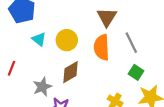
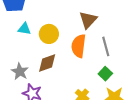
cyan triangle: (39, 39) -> (24, 29), turned -40
gray star: (42, 87) -> (20, 72), turned -30

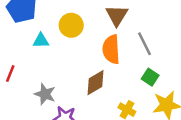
yellow circle: (49, 34) -> (71, 25), moved
brown diamond: (47, 63) -> (96, 83), moved

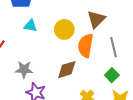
yellow circle: (71, 25) -> (64, 29), moved
gray star: (45, 94) -> (24, 70), turned -30

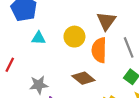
brown diamond: (67, 70) -> (83, 78), turned 65

